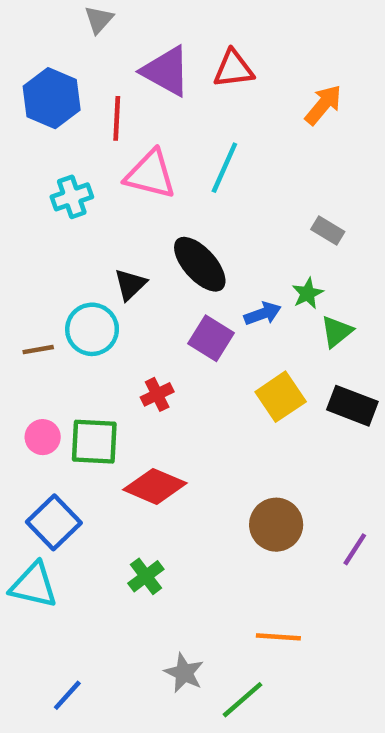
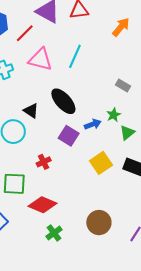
red line: (117, 118) -> (25, 33), turned 42
black triangle: (130, 284) -> (31, 111), turned -42
green cross: (146, 576) -> (54, 233), moved

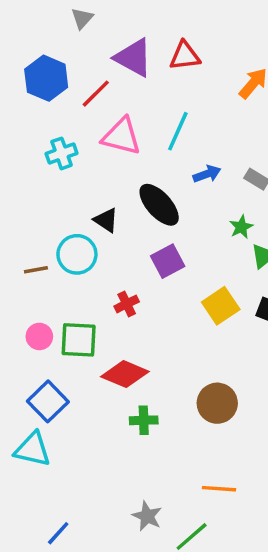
blue arrow: (93, 124) -> (207, 174), moved
purple square: (69, 136) -> (168, 261), turned 30
green cross: (54, 233) -> (144, 420), turned 35

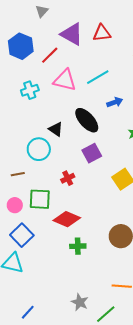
cyan line: (178, 131) -> (98, 77), turned 35
brown line: (36, 270) -> (18, 174), moved
pink circle: (39, 336) -> (15, 205), moved

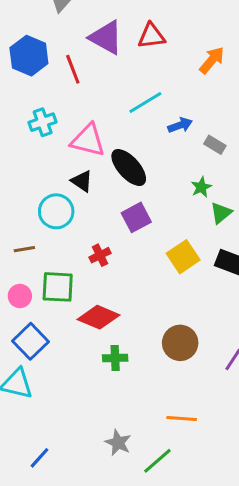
red line: (50, 55) -> (73, 69), turned -66
pink triangle: (65, 80) -> (88, 140), moved
blue arrow: (115, 102) -> (180, 125), moved

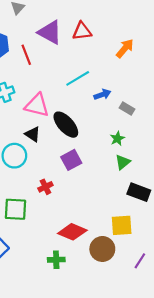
green triangle: (221, 213) -> (123, 162), moved
yellow square: (183, 257) -> (122, 225), moved, turned 30
red diamond: (98, 317) -> (72, 232), moved

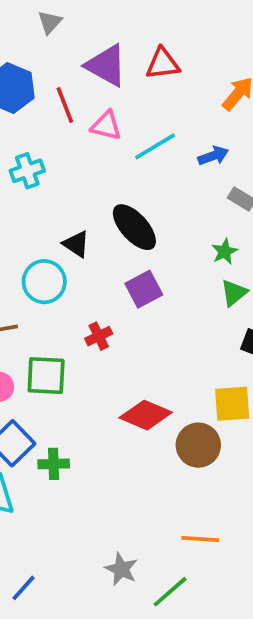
blue arrow: (102, 95) -> (213, 156), moved
pink triangle: (37, 105) -> (106, 126), moved, size x0.7
green cross: (56, 260) -> (54, 464), moved

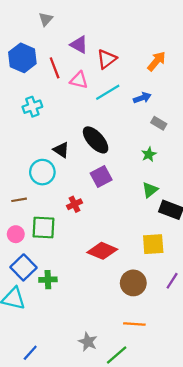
red triangle: (163, 64) -> (107, 59), moved, turned -30
purple triangle: (106, 66) -> (79, 45), size x0.7
green triangle: (234, 293) -> (150, 190), moved
brown circle: (198, 445) -> (133, 283), moved

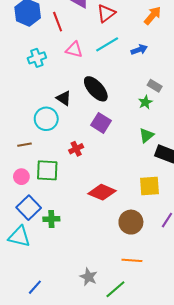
pink triangle: (79, 80) -> (74, 50), moved
gray rectangle: (159, 123) -> (155, 86), moved
purple square: (101, 177) -> (101, 123), turned -30

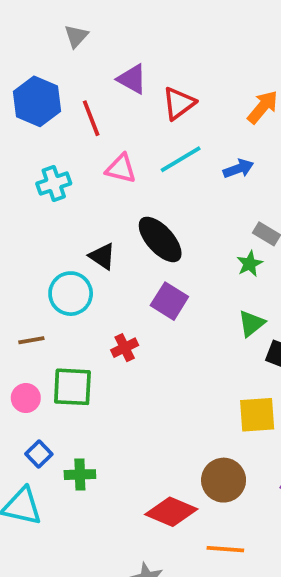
red diamond: (102, 192) -> (171, 512), moved
blue square: (29, 208) -> (39, 454), size x0.6

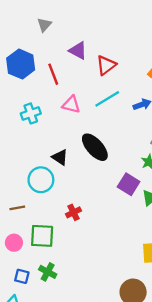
purple square: (169, 301) -> (129, 184), moved
blue square: (39, 454) -> (22, 276), turned -32
green cross: (80, 475) -> (48, 272), moved, turned 30

